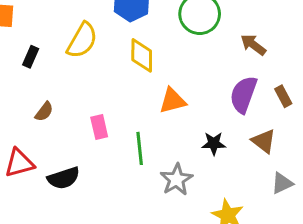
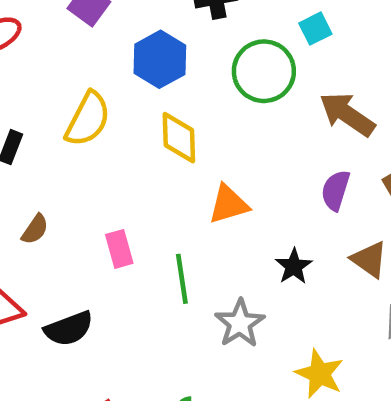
brown arrow: (253, 45) -> (347, 114), size x1.4
purple semicircle: (243, 95) -> (335, 190), size x0.7
black star: (214, 143) -> (294, 266), turned -30

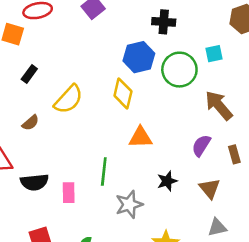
blue hexagon: (160, 59) -> (139, 57), moved
yellow semicircle: (88, 119) -> (69, 99), moved
pink rectangle: (119, 249) -> (69, 193), moved

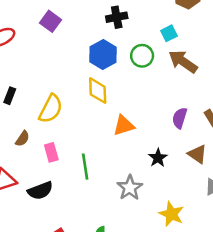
green circle: (179, 70) -> (142, 56), size x0.7
brown arrow: (219, 105) -> (183, 62), moved
green line: (104, 171) -> (85, 167), moved
pink rectangle: (69, 193) -> (51, 152), moved

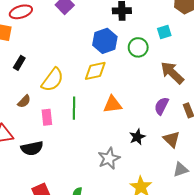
brown arrow: (183, 62) -> (172, 73), moved
yellow diamond: (98, 91) -> (95, 71), turned 70
green line: (85, 167) -> (74, 108), moved

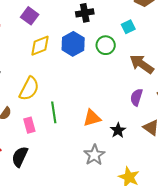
yellow diamond: (95, 71) -> (40, 46), moved
orange triangle: (113, 104) -> (92, 118), moved
black semicircle: (32, 148) -> (20, 157), turned 135

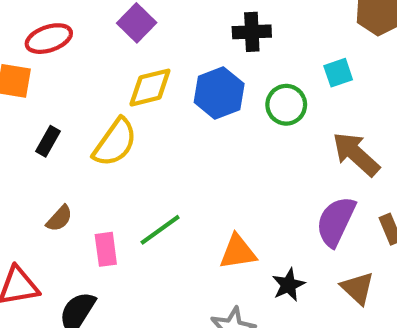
yellow semicircle: (29, 89) -> (115, 142), moved
purple semicircle: (136, 97) -> (336, 221), size x1.4
green line: (54, 112) -> (160, 230), turned 55

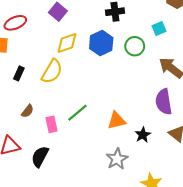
purple semicircle: (336, 221) -> (164, 102), turned -30

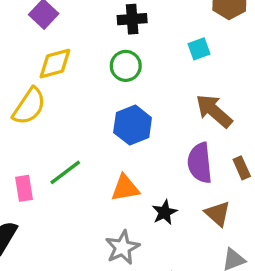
blue hexagon: (101, 43) -> (133, 125), moved
green circle: (135, 46) -> (126, 66), moved

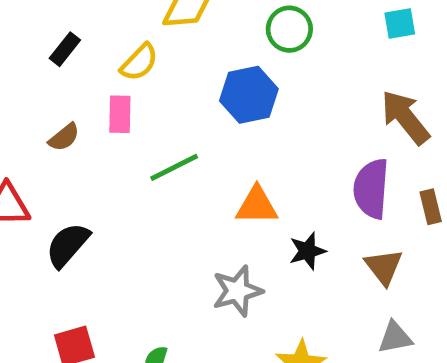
yellow semicircle: (29, 106) -> (139, 62), size x0.7
blue hexagon: (133, 125) -> (249, 95), moved
pink rectangle: (24, 188) -> (120, 114), moved

